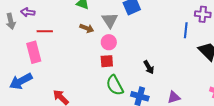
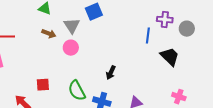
red square: (107, 61) -> (43, 85), moved
black arrow: (149, 67) -> (111, 73), turned 56

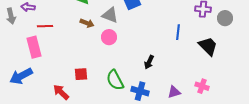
gray triangle: (72, 26) -> (110, 15), turned -36
blue line: (148, 36) -> (178, 32), moved
pink cross: (179, 97) -> (202, 86), moved

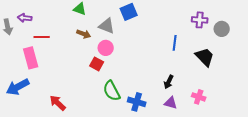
black arrow: (149, 62) -> (169, 82), moved
red square: (81, 74) -> (97, 64), moved, turned 32
purple triangle: (174, 92) -> (171, 103), turned 32

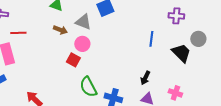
gray circle: (222, 29) -> (198, 39), moved

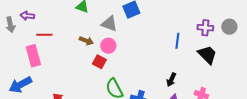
purple cross: (176, 16) -> (205, 28), moved
brown arrow: (60, 30) -> (86, 41), moved
gray circle: (198, 39) -> (229, 27), moved

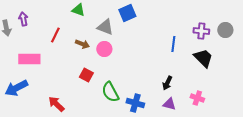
purple arrow: (27, 16) -> (23, 19), turned 72
red line: (44, 35) -> (55, 35), moved, turned -63
pink rectangle: (33, 56) -> (29, 59), turned -75
red square: (99, 62) -> (86, 75), moved

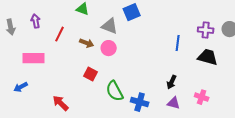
purple arrow: (23, 19) -> (36, 21), moved
black trapezoid: (203, 58) -> (208, 57), turned -30
blue arrow: (16, 88) -> (21, 87), size x0.6

